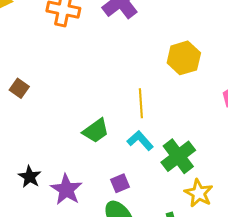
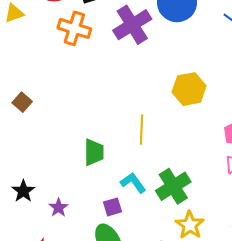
green trapezoid: (96, 131) -> (94, 152), turned -60
cyan L-shape: (140, 141) -> (133, 183), moved
purple star: (66, 190) -> (59, 208), size x0.6

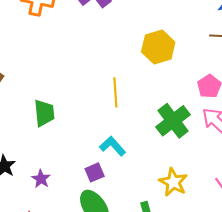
green trapezoid: (94, 152) -> (44, 113), moved
green cross: (173, 186) -> (173, 121), moved

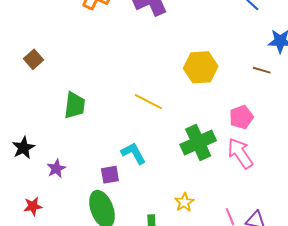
yellow line: (115, 92) -> (148, 102), turned -72
yellow star: (173, 182) -> (184, 202), size x0.7

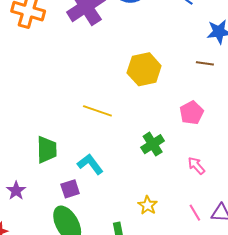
green trapezoid: (75, 105) -> (47, 150), moved
green cross: (198, 142) -> (153, 144), size x0.7
pink arrow: (240, 153) -> (196, 166), moved, size x0.6

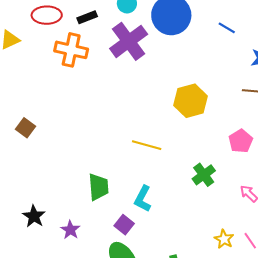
cyan L-shape: (90, 164) -> (143, 199), turned -112
purple square: (70, 189) -> (124, 225), turned -30
yellow star: (148, 205) -> (224, 239), moved

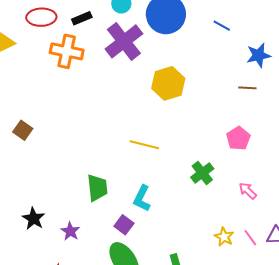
yellow hexagon: (191, 101) -> (168, 83), moved

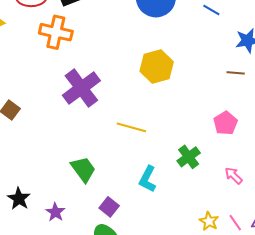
purple cross: (124, 41) -> (81, 88), moved
green trapezoid: (97, 188) -> (83, 169), turned -32
cyan L-shape: (142, 198) -> (148, 179), moved

